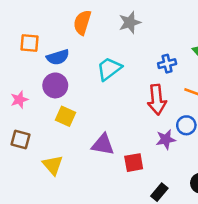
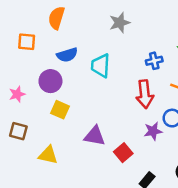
orange semicircle: (82, 22) -> (56, 18), moved
blue semicircle: (58, 57) -> (67, 55), moved
cyan trapezoid: (109, 69) -> (101, 66), turned -50
red square: (134, 163) -> (123, 153), turned -30
yellow triangle: (53, 165) -> (48, 155), turned -36

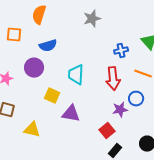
cyan trapezoid: (101, 66) -> (76, 75), moved
yellow square: (60, 110) -> (52, 96), moved
red square: (123, 153) -> (107, 131), moved

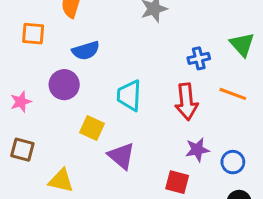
blue circle: (136, 99) -> (233, 162), moved
purple triangle: (71, 114) -> (121, 156), turned 30
red square: (107, 131) -> (177, 182), turned -35

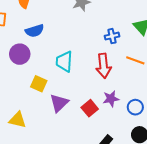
purple triangle: (121, 156) -> (59, 103), turned 36
red square: (177, 182) -> (90, 108), moved, turned 35

